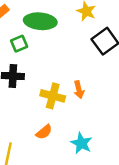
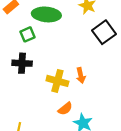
orange semicircle: (44, 132) -> (65, 109), moved

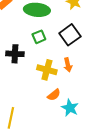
black square: (104, 32) -> (70, 35), moved
green square: (28, 34) -> (39, 37), moved

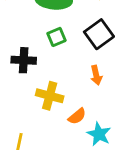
yellow cross: (47, 70) -> (50, 96), moved

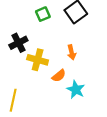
black cross: (24, 60) -> (18, 43), moved, turned -30
orange arrow: (96, 75) -> (72, 52), moved

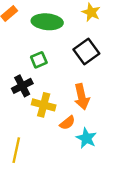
green square: (43, 14) -> (39, 60), moved
orange arrow: (72, 52) -> (82, 97), size x1.5

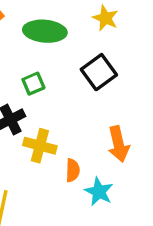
orange arrow: (82, 97) -> (118, 144), moved
orange semicircle: (67, 123) -> (73, 170), turned -49

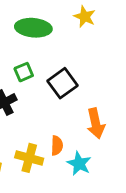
black square: (99, 72) -> (62, 83), moved
yellow cross: (40, 146) -> (29, 158), moved

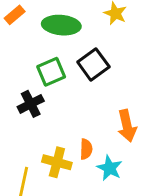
green square: (24, 72) -> (51, 72), size x1.4
black square: (62, 83) -> (93, 64), moved

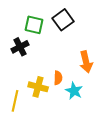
green square: (51, 72) -> (34, 25), turned 36

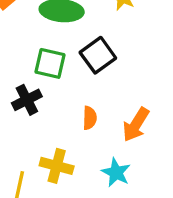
orange arrow: (86, 62) -> (136, 125), turned 45
orange semicircle: (58, 78) -> (90, 118), moved

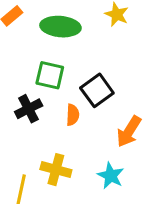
black square: (98, 55) -> (97, 90), moved
orange semicircle: (90, 118) -> (73, 115), moved

